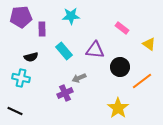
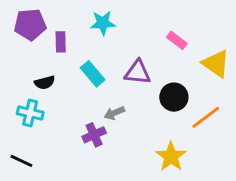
yellow triangle: (149, 44) -> (216, 64), size x1.5

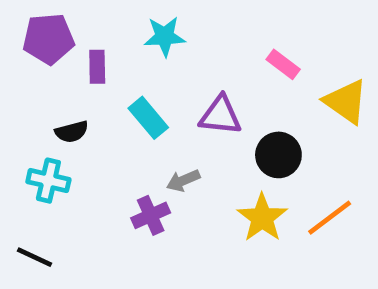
orange line: (206, 117) -> (330, 218), moved
yellow star: (171, 157) -> (262, 218), moved

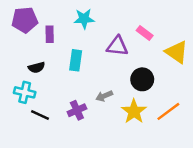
purple triangle: (220, 115) -> (117, 46), moved
cyan rectangle: (148, 118) -> (76, 60), turned 48
gray arrow: (183, 181) -> (104, 96), moved
black line: (34, 257) -> (40, 115), moved

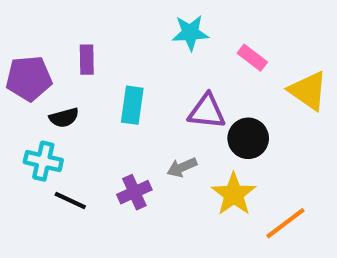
cyan star: (84, 19) -> (190, 33), moved
purple pentagon: (25, 20) -> (29, 78), moved
purple triangle: (117, 46) -> (207, 111), moved
orange line: (168, 111) -> (285, 223), moved

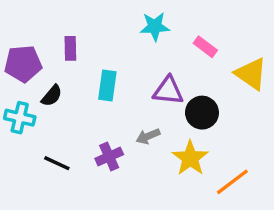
black semicircle: (64, 118) -> (52, 96), turned -35
cyan cross: (43, 161) -> (20, 118), moved

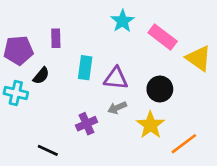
cyan star: (155, 27) -> (123, 21), turned -30
pink rectangle: (205, 47) -> (163, 37), size x1.5
purple triangle: (168, 91) -> (116, 78), moved
black line: (57, 163) -> (48, 150), moved

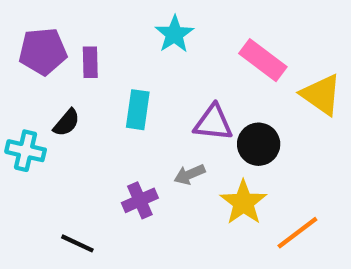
cyan star: (123, 21) -> (174, 34), moved
purple pentagon: (18, 50) -> (43, 51), moved
purple triangle: (116, 78) -> (213, 123), moved

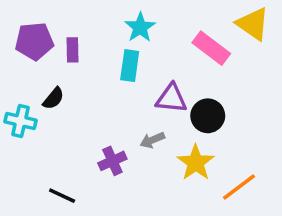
yellow triangle: (321, 95) -> (253, 24), moved
cyan rectangle: (138, 110) -> (130, 66), moved

